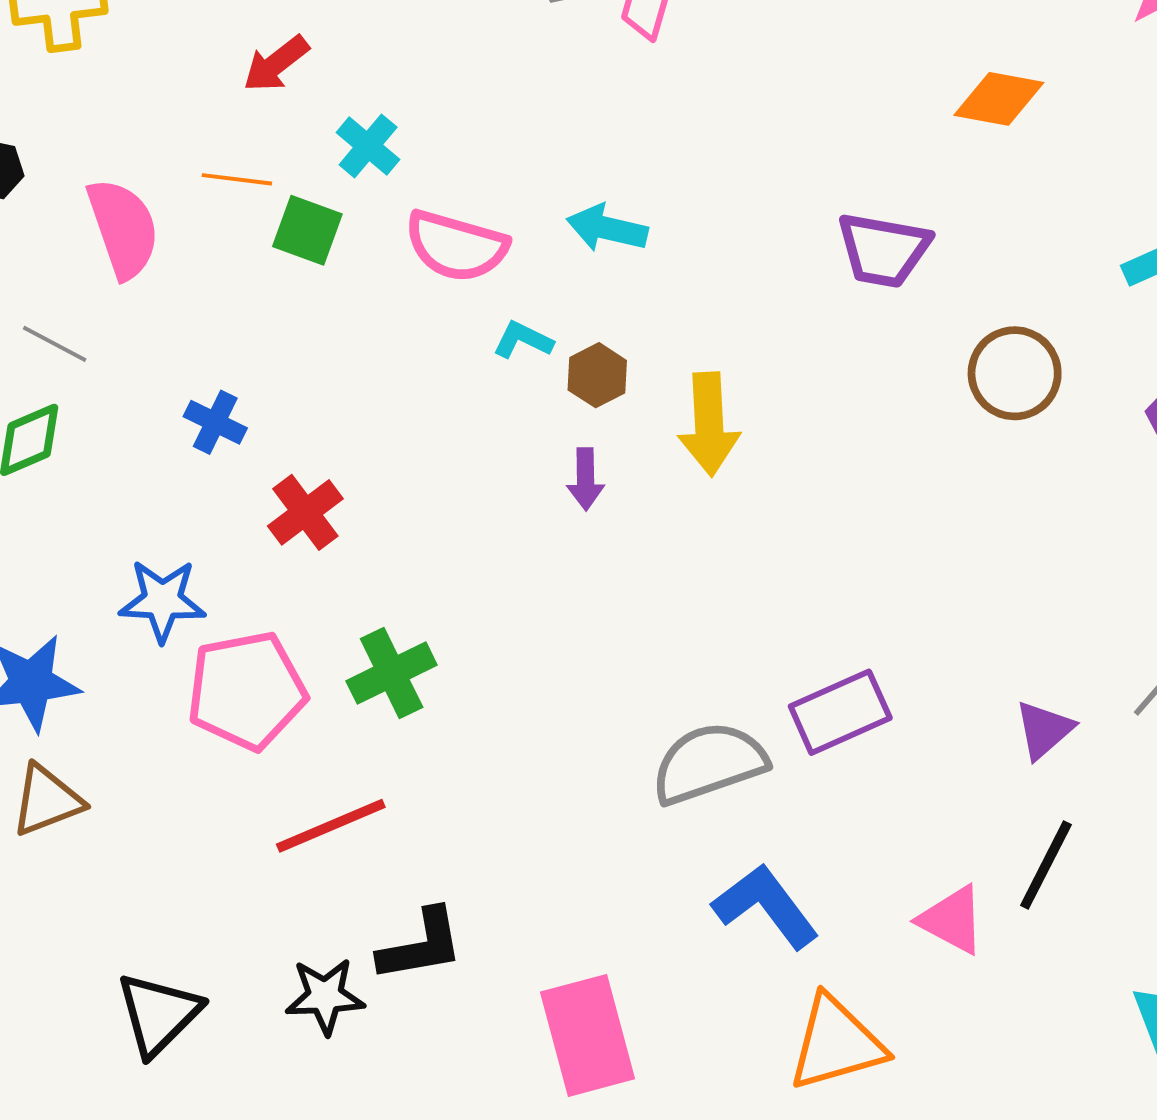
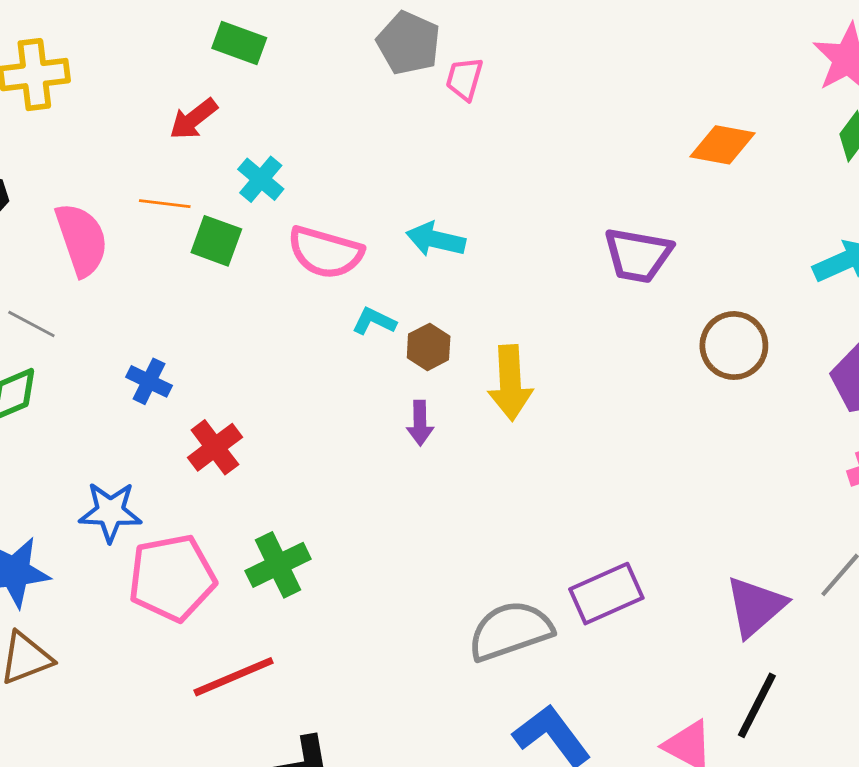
purple triangle: (1044, 730) -> (755, 606), size x1.4

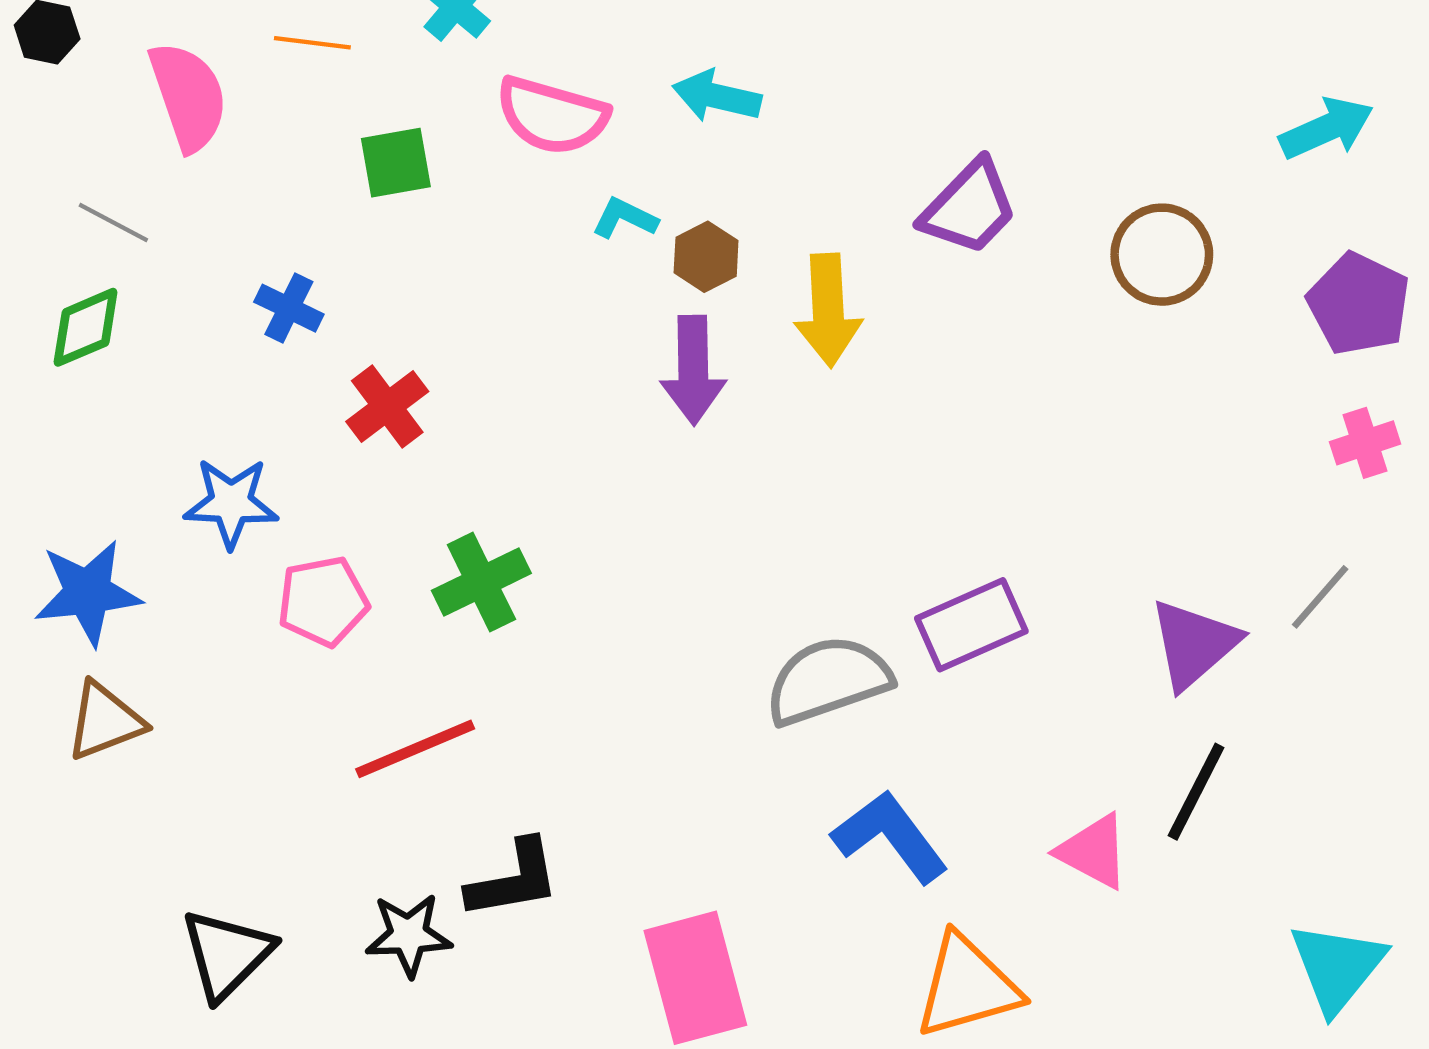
green square: (216, 241) -> (396, 163), moved, turned -30
purple trapezoid: (638, 255) -> (969, 208), moved, turned -56
purple arrow: (420, 423) -> (693, 370), size x1.6
pink pentagon: (172, 578) -> (323, 601), size x0.7

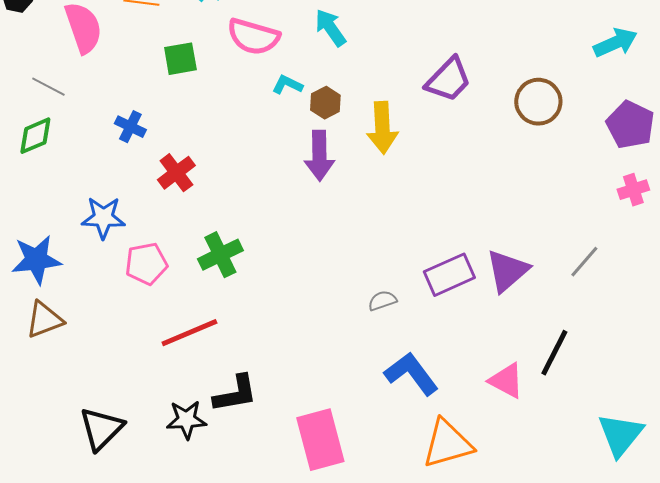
cyan arrow: (717, 96) -> (330, 28), turned 42
gray line: (1320, 597) -> (584, 262), moved
purple triangle: (1194, 644) -> (507, 271), moved
gray semicircle: (828, 680) -> (382, 301), size x0.5

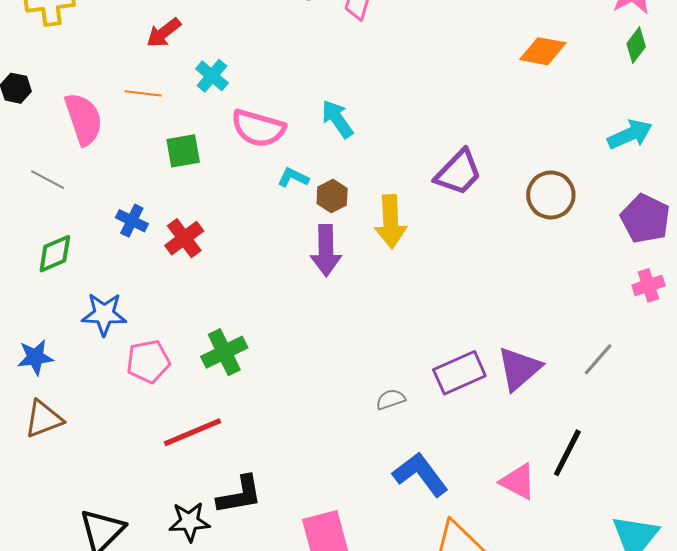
green diamond: (35, 136) -> (55, 254), moved
red cross: (176, 173) -> (184, 238), moved
blue star: (36, 260) -> (35, 357), size x0.7

